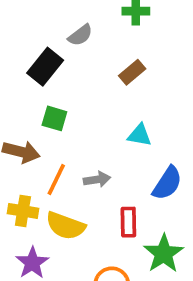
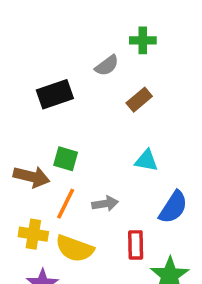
gray semicircle: (80, 35) -> (107, 66), moved
black rectangle: (45, 67) -> (55, 94), turned 32
green square: (54, 118) -> (66, 159), moved

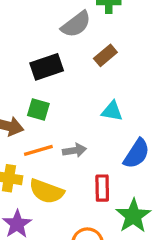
gray semicircle: (107, 66) -> (76, 24), size x1.4
black rectangle: (55, 94) -> (47, 67), moved
orange line: (66, 204) -> (38, 150), turned 48

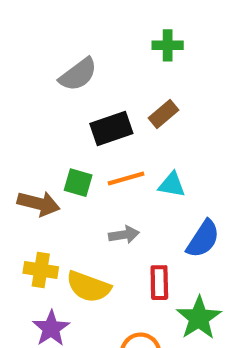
gray semicircle: (76, 24) -> (78, 74), moved
black rectangle: (47, 67) -> (111, 129), moved
orange line: (38, 150) -> (126, 178), moved

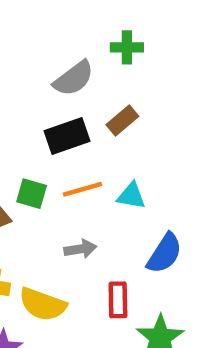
gray semicircle: (78, 74) -> (74, 78), moved

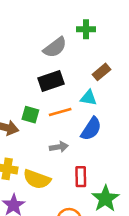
brown rectangle: (122, 121) -> (102, 72), moved
cyan triangle: (131, 196) -> (89, 98), moved
blue semicircle: (164, 253) -> (91, 129), moved

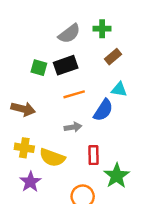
green cross: (86, 29) -> (102, 29), moved
cyan triangle: (89, 98) -> (119, 89), moved
green square: (30, 115) -> (39, 68), moved

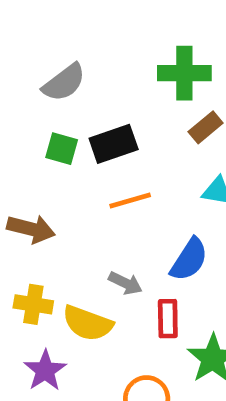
green cross: (102, 29) -> (184, 73), size x1.5
gray semicircle: (69, 34) -> (64, 83), moved
blue semicircle: (103, 110) -> (189, 260), moved
gray arrow: (73, 127) -> (125, 283), moved, turned 35

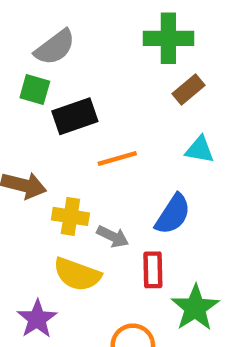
black rectangle: (114, 144) -> (75, 116), moved
green square: (62, 149) -> (35, 90), moved
yellow cross: (33, 304) -> (70, 216), moved

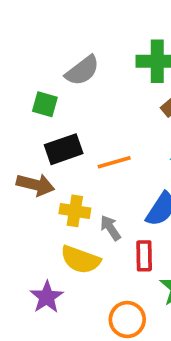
gray semicircle: (55, 47) -> (82, 71), moved
black rectangle: (75, 116) -> (64, 149), moved
gray arrow: (113, 236) -> (110, 228), turned -150

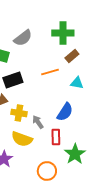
orange line: (114, 162) -> (50, 72), moved

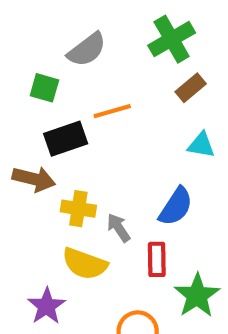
green cross: (63, 33) -> (172, 39), turned -30
orange line: (50, 72) -> (112, 111), moved

